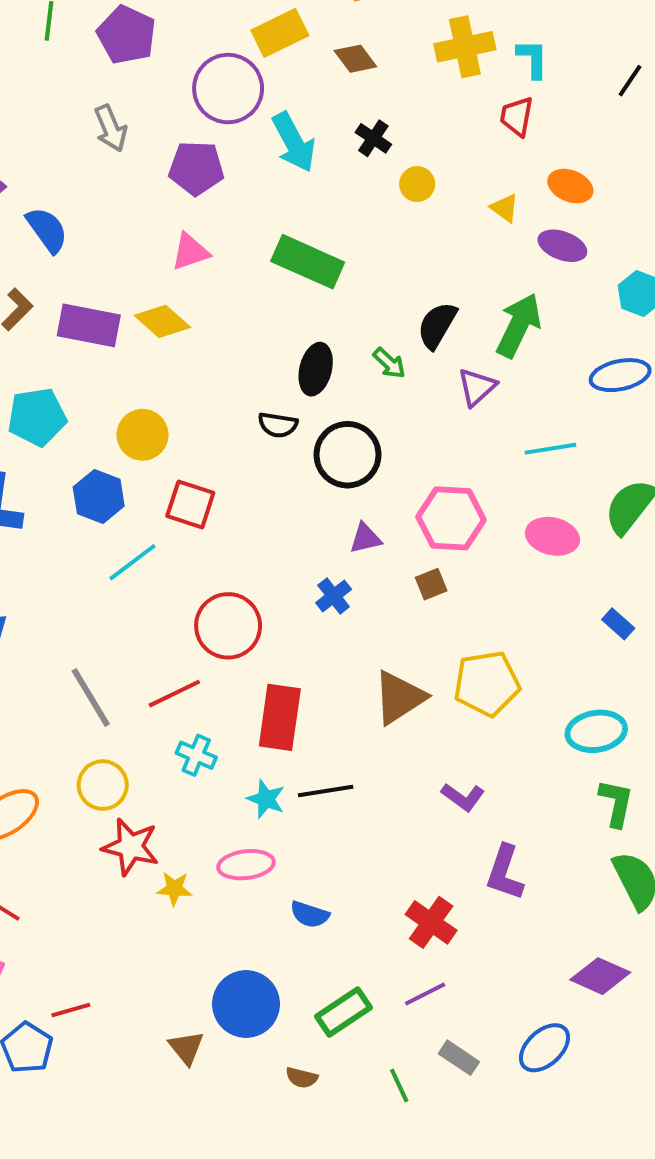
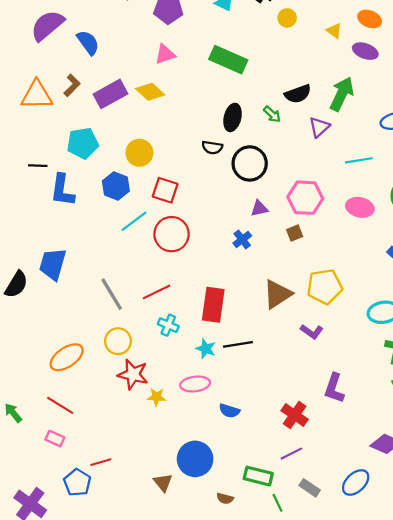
purple rectangle: (89, 325) -> (111, 94), turned -40
black semicircle: (437, 325) -> (298, 94), turned -140
red circle: (228, 626) -> (172, 234), moved
purple L-shape: (463, 797) -> (312, 332), moved
green rectangle: (344, 1012) -> (258, 476), moved, turned 48

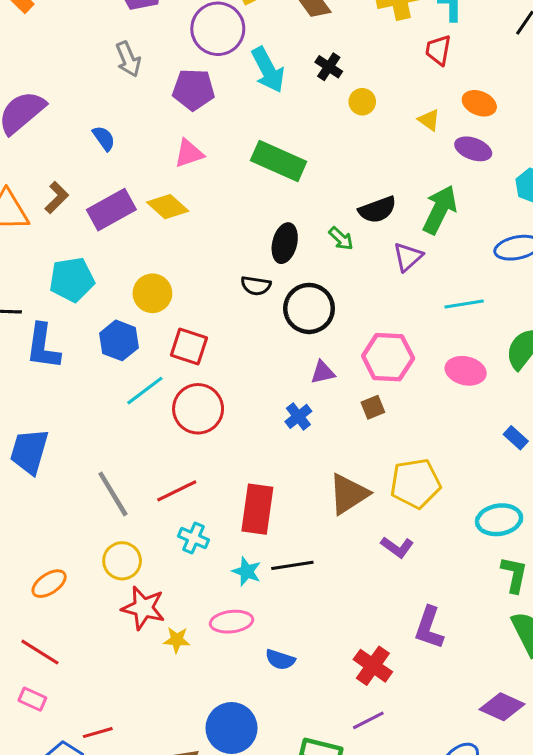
blue semicircle: (88, 43) -> (104, 138), moved, size x0.7
orange ellipse: (67, 357) -> (49, 584), size x0.7

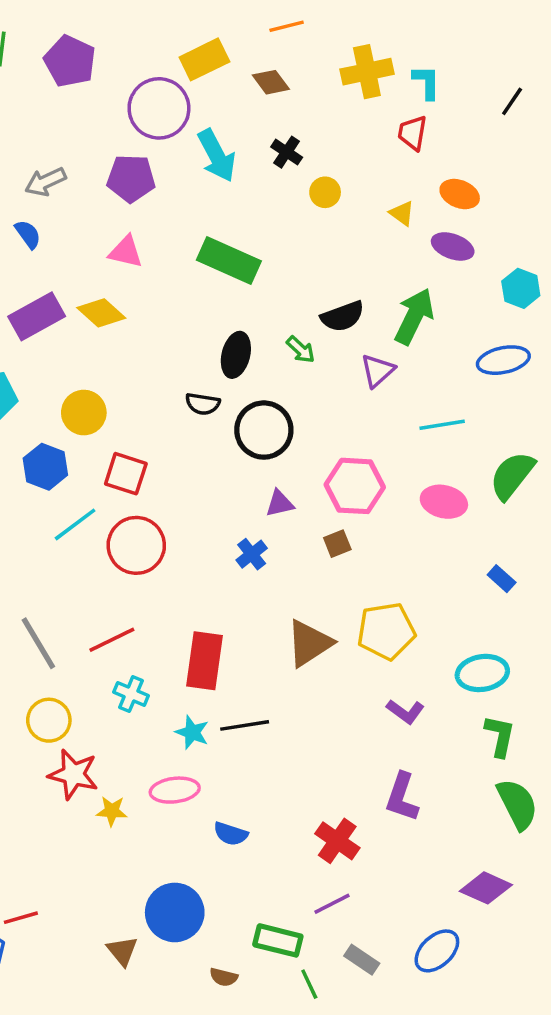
gray arrow: (128, 59) -> (45, 182), moved, turned 88
pink triangle: (189, 153) -> (126, 252), turned 32
purple L-shape: (397, 547) -> (405, 711), moved

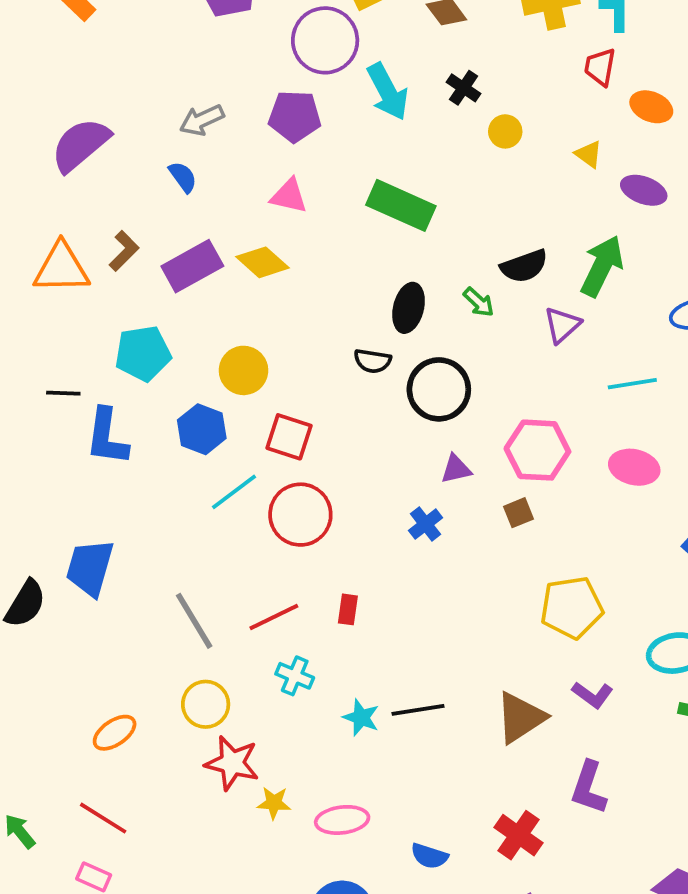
orange ellipse: (460, 194) -> (651, 107), moved
brown triangle: (309, 643) -> (520, 718), moved
red rectangle: (204, 661) -> (348, 609), moved, size x0.5
pink ellipse: (175, 790) -> (342, 820), moved
blue semicircle: (231, 834) -> (429, 856), moved

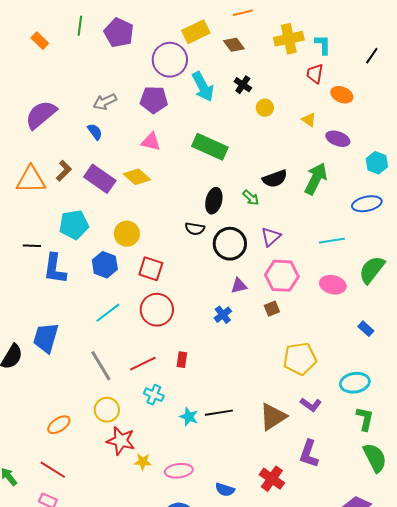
purple rectangle: (192, 266) -> (100, 179), turned 64
purple triangle: (562, 325) -> (271, 237), moved
cyan line: (234, 492) -> (108, 313), moved

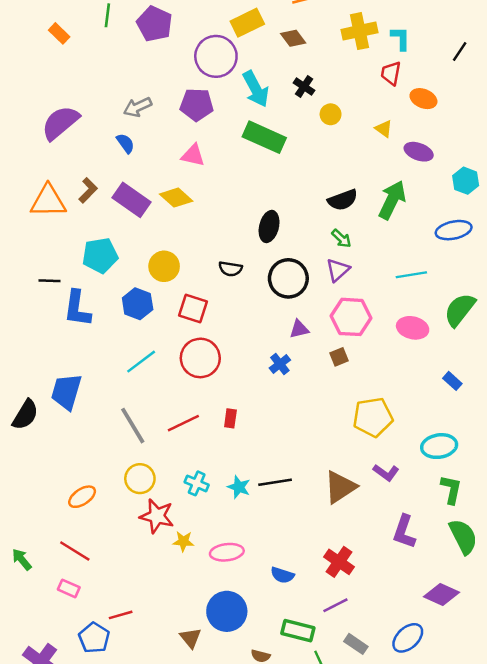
green rectangle: (210, 147) -> (264, 137), moved
green arrow: (251, 198) -> (341, 239), moved
black semicircle: (195, 229) -> (230, 269), moved
cyan cross: (154, 395) -> (197, 483), moved
purple L-shape: (309, 454) -> (404, 532), moved

